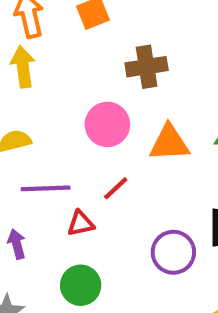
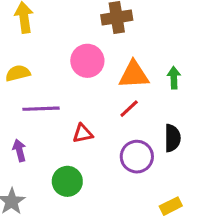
red line: (116, 188) -> (129, 109), moved
red triangle: (81, 223) -> (83, 133), moved

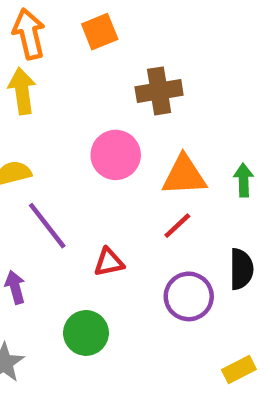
purple line: (41, 109) -> (47, 226), turned 54

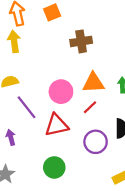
pink circle: (116, 155) -> (61, 92), moved
red triangle: (109, 262) -> (57, 125), size x1.6
green circle: (86, 333) -> (54, 167), moved

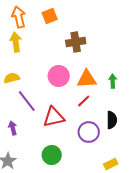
pink circle: (61, 92) -> (59, 76), moved

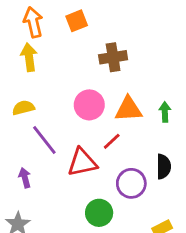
red line: (84, 101) -> (112, 141), moved
green circle: (52, 155) -> (99, 213), moved

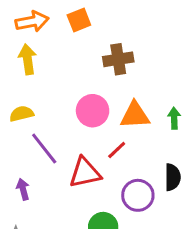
orange arrow: (33, 22) -> (32, 22), turned 92

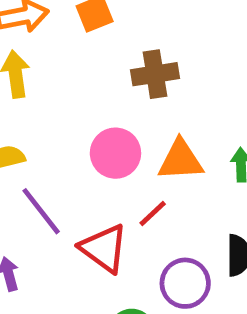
red triangle: (85, 173) -> (104, 248), turned 48

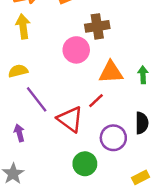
pink circle: (115, 153) -> (76, 50), moved

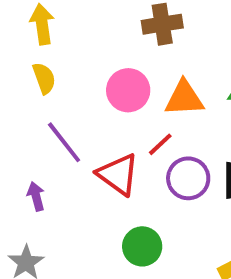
pink circle: (76, 50) -> (128, 90), moved
yellow semicircle: (18, 71) -> (44, 78), moved, turned 84
purple circle: (113, 138) -> (188, 178), moved

